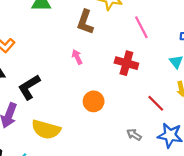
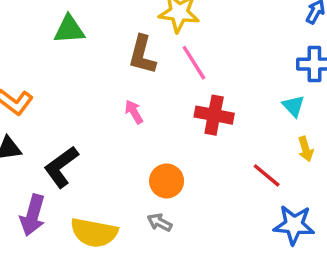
pink line: (141, 27) -> (194, 63), moved
gray arrow: (134, 135) -> (160, 222), moved

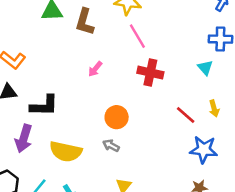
brown L-shape: (142, 55) -> (85, 22), moved
pink arrow: (134, 112) -> (95, 69), turned -112
yellow arrow: (306, 149) -> (214, 108), moved
black L-shape: (61, 167) -> (44, 106), turned -144

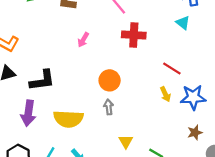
yellow arrow: (214, 108) -> (165, 94), moved
gray arrow: (111, 146) -> (109, 107), turned 64

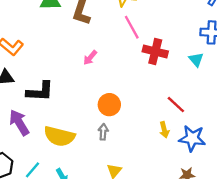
red cross: (134, 35) -> (155, 51), moved
purple arrow: (28, 113) -> (19, 123), turned 130

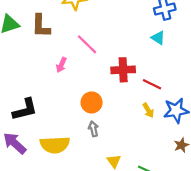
pink line: (132, 27) -> (87, 44), moved
red cross: (155, 51) -> (123, 70), moved

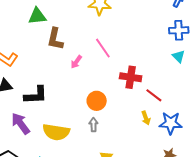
brown L-shape: (41, 26) -> (55, 39), moved
cyan triangle: (158, 38) -> (179, 56), moved

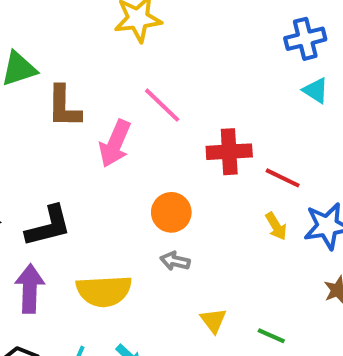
pink arrow: (76, 62) -> (115, 143), size x1.6
purple arrow: (20, 123) -> (30, 289), turned 50
gray arrow: (94, 125) -> (175, 261), turned -64

